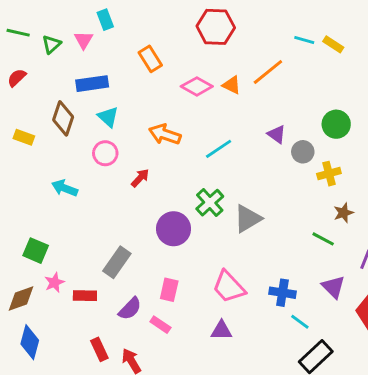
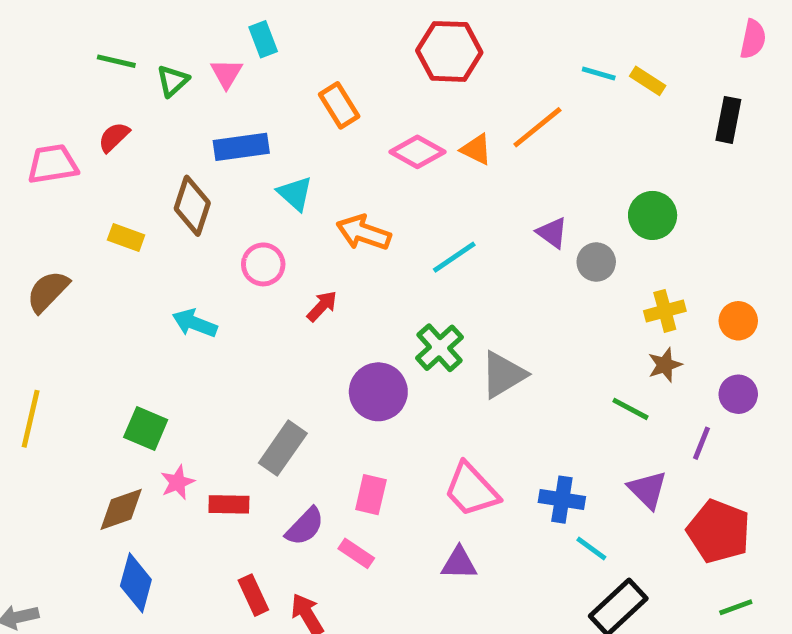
cyan triangle: (108, 117) -> (295, 193), moved
yellow cross: (329, 174) -> (665, 311), moved

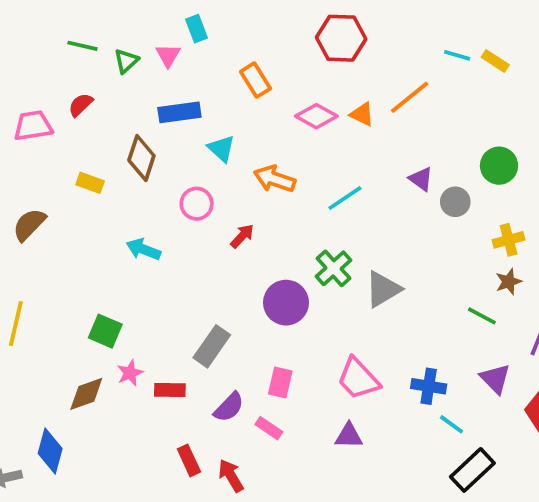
blue diamond: (136, 583) -> (50, 451), moved

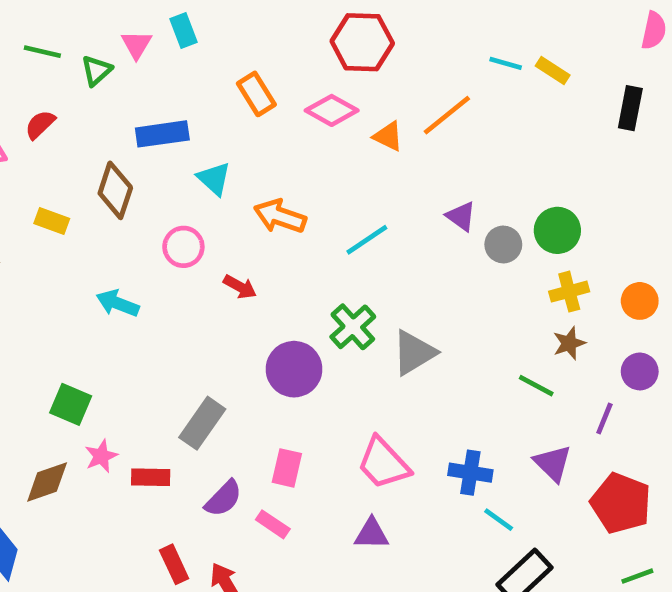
pink triangle: (168, 55) -> (136, 45), moved
pink diamond: (316, 116) -> (332, 110), moved
green circle: (499, 166) -> (557, 230), moved
red arrow: (242, 236) -> (240, 287), turned 76

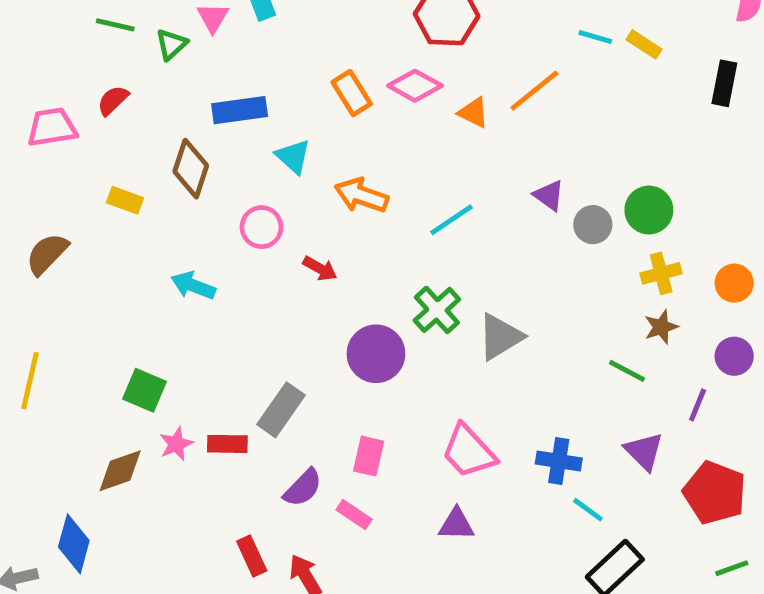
orange rectangle: (256, 94) -> (352, 93), moved
red rectangle: (151, 477) -> (227, 444), moved

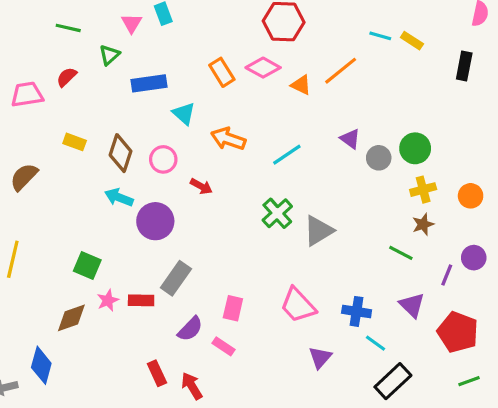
green triangle: (171, 44) -> (109, 55), moved
brown diamond: (191, 169) -> (120, 153), moved
purple circle: (376, 354) -> (155, 221), moved
purple circle: (734, 356) -> (474, 258), moved
purple triangle: (456, 524) -> (320, 357), moved, turned -50

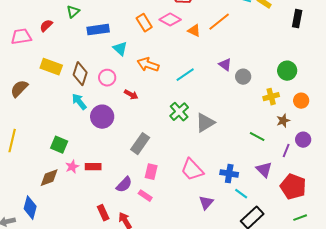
yellow rectangle: (75, 142) -> (51, 67), size x1.5
green circle: (415, 148) -> (287, 71), moved
cyan arrow: (119, 197) -> (79, 102), turned 30
brown star: (423, 224) -> (283, 121), moved
gray rectangle: (176, 278) -> (140, 144), moved

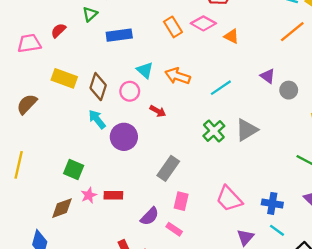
orange line: (219, 22) -> (292, 32), moved
cyan triangle: (120, 49) -> (145, 70), moved
gray triangle: (205, 123) -> (247, 130), moved
cyan line: (241, 194) -> (277, 230), moved

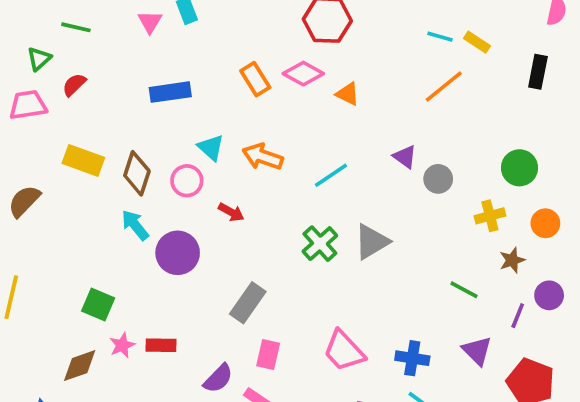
green triangle: (90, 14) -> (39, 59), moved

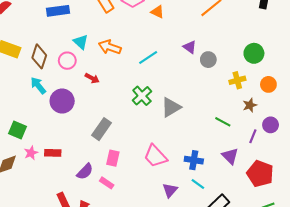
gray triangle: (372, 242) -> (171, 107), moved

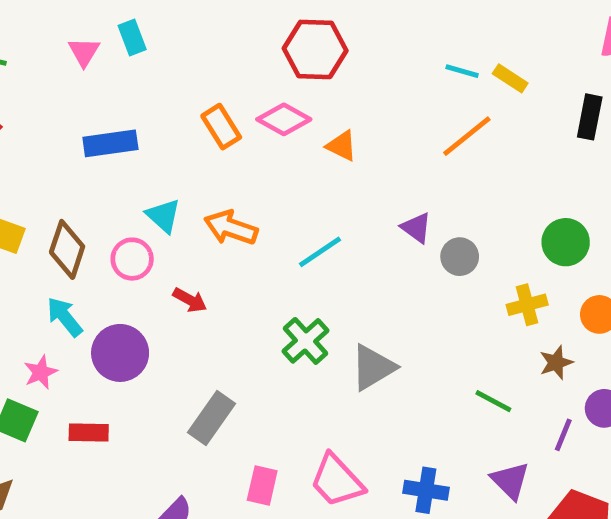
pink star: (31, 153) -> (41, 372), moved
red rectangle: (53, 153) -> (89, 432), moved
pink rectangle: (113, 158) -> (262, 485), moved

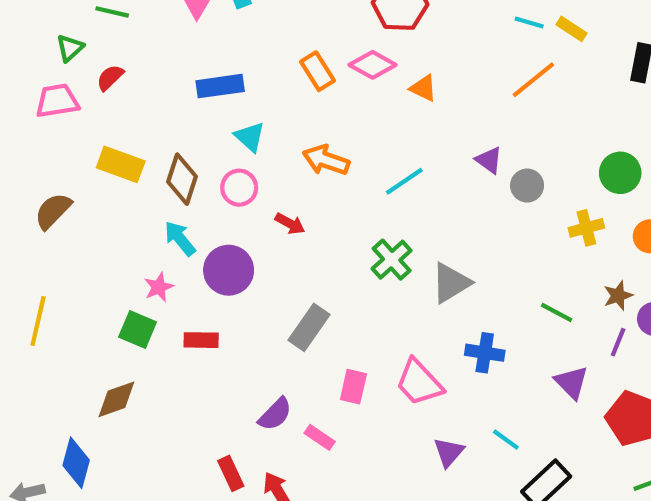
cyan triangle: (163, 216) -> (250, 137), moved
brown star: (556, 363) -> (618, 296), moved
blue cross: (426, 490) -> (485, 353), moved

